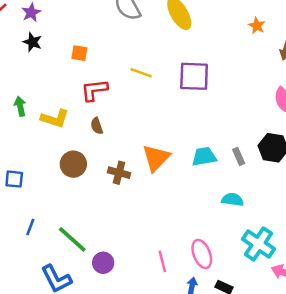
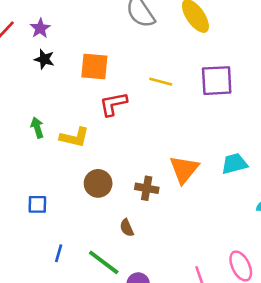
orange square: (79, 53) -> (94, 67), size x1.6
brown semicircle: (97, 126) -> (127, 228), moved

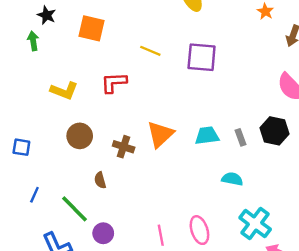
red L-shape: (113, 104) -> (114, 83), moved
green arrow: (37, 128) -> (33, 41), moved

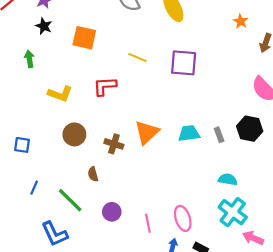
green arrow: (33, 41) -> (29, 59), moved
cyan semicircle: (232, 179) -> (228, 179), moved
purple circle: (103, 233) -> (112, 212), moved

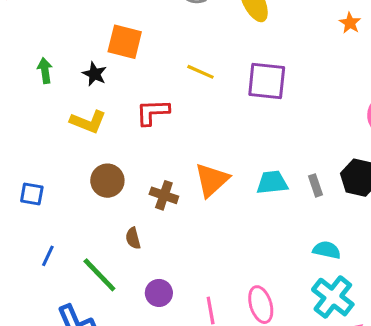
black star: (44, 26) -> (94, 74), moved

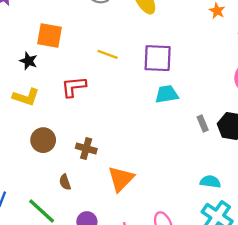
orange triangle: (212, 180) -> (121, 179), moved
cyan trapezoid: (272, 182) -> (167, 94), moved
gray rectangle: (316, 185) -> (203, 123), moved

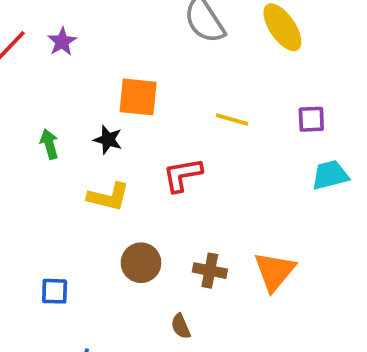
purple square: (158, 58) -> (311, 119), size x0.6
orange triangle: (121, 179) -> (274, 271), moved

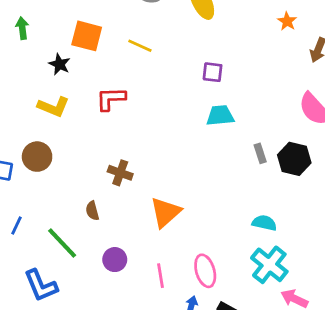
yellow line: (232, 120) -> (140, 46), moved
green arrow: (49, 144) -> (22, 28), moved
brown circle: (141, 263) -> (37, 157), moved
orange triangle: (274, 271) -> (166, 212), moved

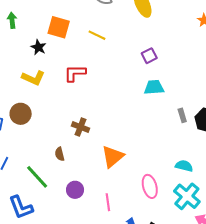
purple square: (213, 72) -> (149, 56), turned -35
pink ellipse: (205, 271) -> (150, 186), moved

